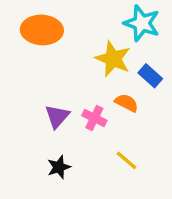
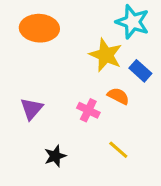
purple triangle: (57, 116) -> (31, 109), moved

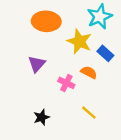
cyan star: (133, 22) -> (100, 17), turned 30
orange ellipse: (39, 28) -> (46, 21), moved
purple triangle: (31, 109) -> (37, 64), moved

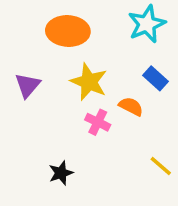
yellow star: (79, 41) -> (89, 82), moved
purple triangle: (37, 64) -> (28, 85), moved
yellow line: (89, 113) -> (161, 166), moved

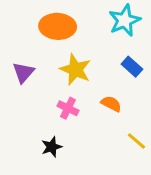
orange semicircle: (131, 106) -> (111, 104), moved
pink cross: (98, 122) -> (68, 108), moved

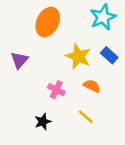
orange ellipse: (58, 26) -> (48, 22), turned -68
yellow star: (75, 70) -> (78, 56), moved
yellow line: (136, 141) -> (86, 117), moved

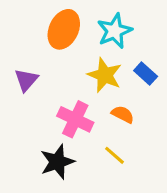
cyan star: (103, 17) -> (114, 31), moved
pink cross: (56, 90) -> (75, 119), size x1.5
black star: (43, 122) -> (57, 162), size x1.5

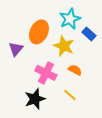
orange ellipse: (64, 29) -> (39, 32), moved
blue rectangle: (146, 73) -> (89, 34), moved

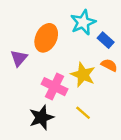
yellow star: (64, 46) -> (83, 75), moved
orange semicircle: (75, 70) -> (109, 65), moved

